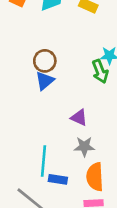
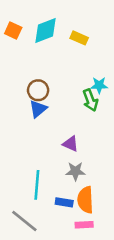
blue rectangle: (58, 179) -> (64, 202), moved

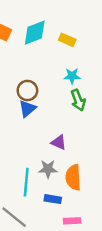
cyan star: (99, 85) -> (72, 76), moved
gray star: (75, 171) -> (48, 169), moved
orange semicircle: (85, 200) -> (73, 177), moved

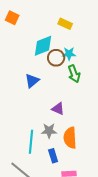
cyan diamond: (35, 33) -> (43, 46), moved
brown circle: (27, 90) -> (56, 58), moved
blue rectangle: (53, 199) -> (53, 156), turned 64

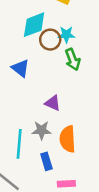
blue triangle: (32, 81) -> (20, 68), turned -42

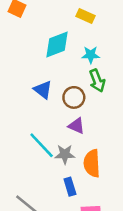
brown circle: (50, 40) -> (74, 97), moved
cyan line: (19, 144) -> (42, 145), moved, turned -48

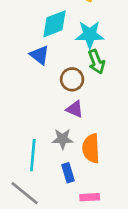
cyan star: (91, 55) -> (90, 35), size x1.5
blue triangle: (43, 90) -> (40, 55), moved
cyan line: (42, 145) -> (33, 155), moved, turned 48

